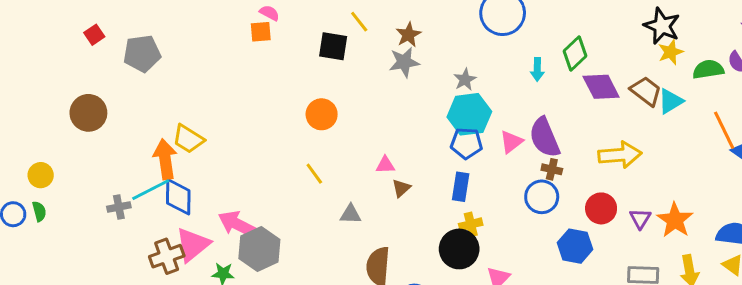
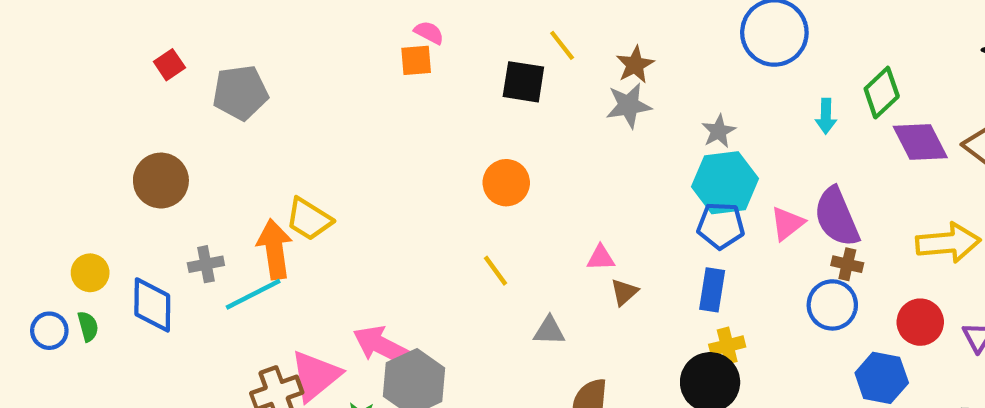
blue diamond: (178, 197) -> (152, 305), moved
gray cross: (119, 207) -> (206, 264), moved

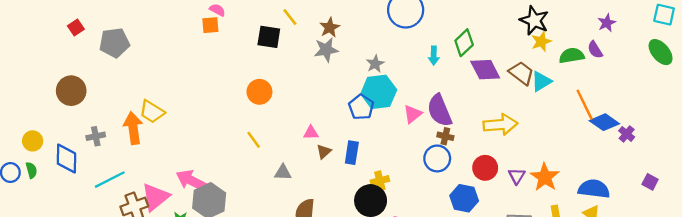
blue pentagon: (721, 226) -> (361, 107), moved, turned 30
blue rectangle: (712, 290) -> (352, 153), moved
cyan line: (253, 294) -> (110, 180), moved

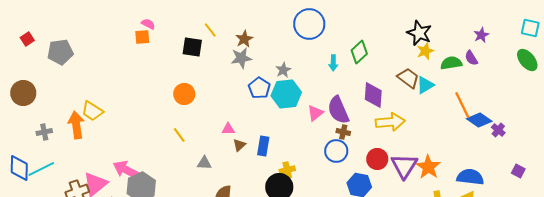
purple diamond: (485, 70) -> (373, 95), moved, turned 32
blue pentagon: (361, 107) -> (259, 88), moved
blue diamond: (66, 158) -> (19, 168), moved
purple triangle: (517, 176) -> (404, 166), size x1.8
cyan line: (110, 180) -> (41, 169), moved

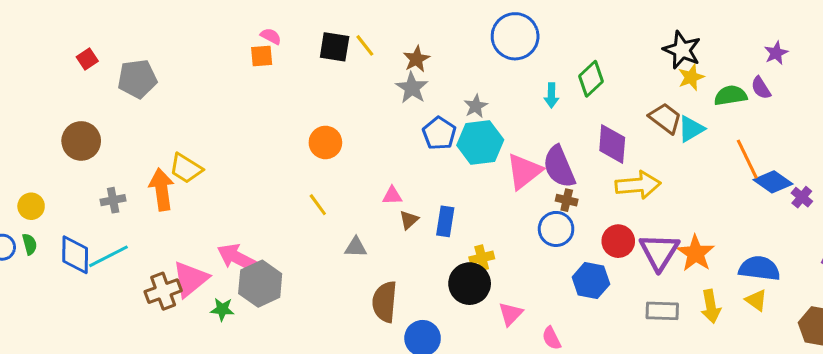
black square: (192, 47) -> (335, 47), moved
gray star: (241, 58) -> (412, 88), turned -30
pink triangle: (315, 113) -> (524, 171), size x1.5

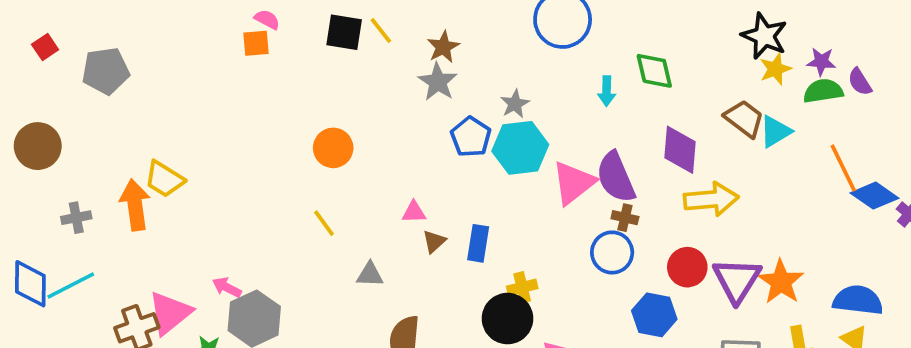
purple star: (776, 53) -> (821, 62), moved, turned 30
green diamond: (591, 79) -> (654, 71), turned -60
pink arrow: (237, 258) -> (227, 287), size x0.6

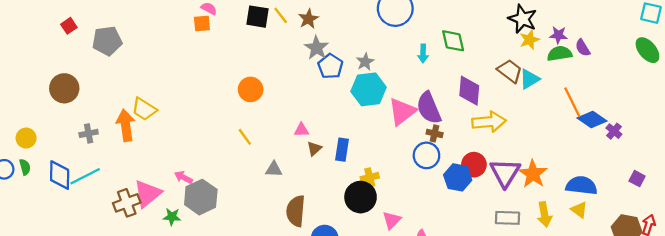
brown star: (443, 47) -> (308, 19), moved
blue pentagon: (471, 137) -> (330, 66), moved
blue hexagon: (654, 315) -> (458, 177), moved

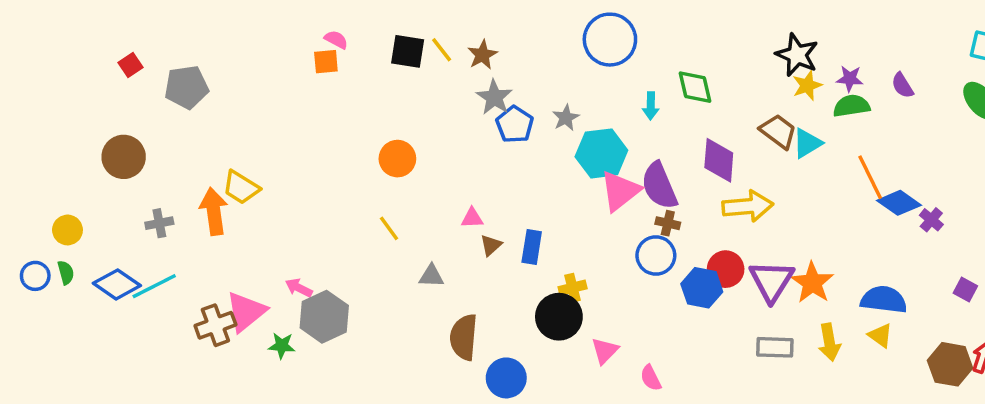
purple semicircle: (583, 48) -> (902, 85), moved
cyan hexagon: (369, 89) -> (601, 153), moved
blue diamond: (60, 175) -> (117, 284), turned -56

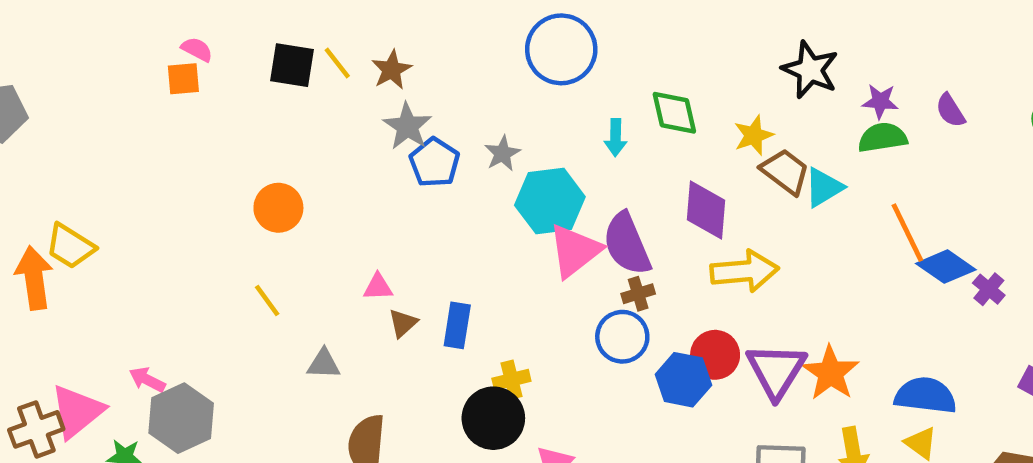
yellow star: (807, 85) -> (754, 135), moved
brown cross: (668, 223) -> (638, 294), turned -30

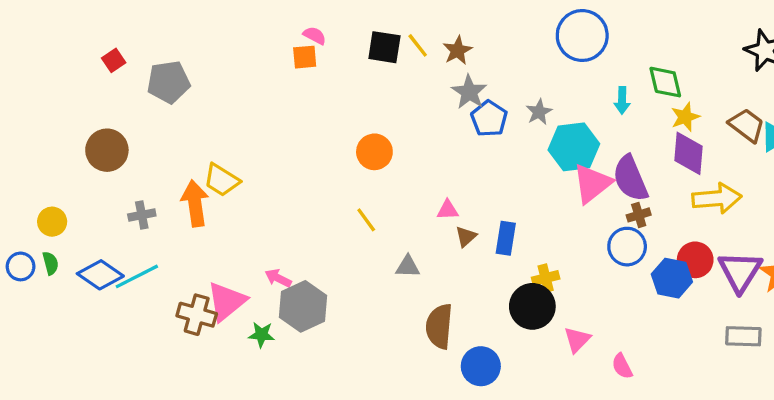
yellow star: (754, 135) -> (685, 117), moved
brown cross: (36, 429) -> (197, 315), turned 36

